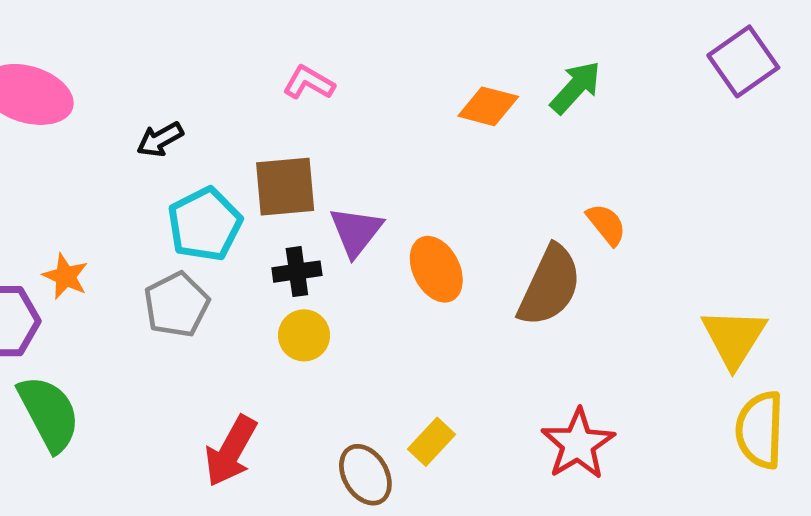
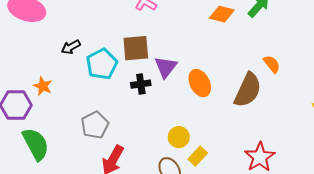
black arrow: (160, 139) -> (71, 47), moved
gray pentagon: (176, 305) -> (95, 125), moved
yellow circle: (304, 335) -> (179, 137), moved

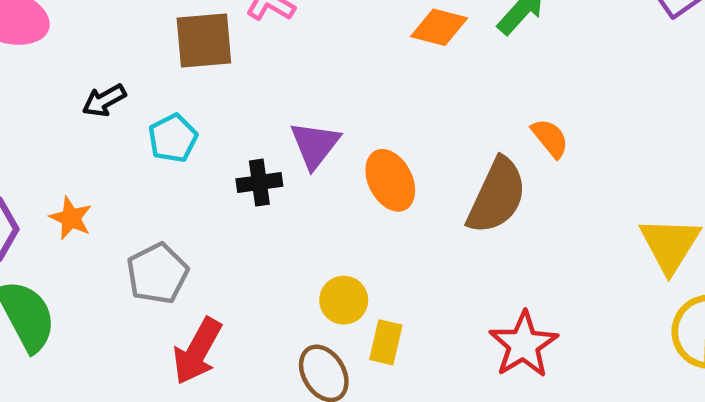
brown square: (136, 48) -> (204, 41), moved
cyan pentagon: (102, 64) -> (173, 138), size x0.7
orange star: (43, 86) -> (71, 218), moved
yellow rectangle: (198, 156) -> (386, 342), turned -30

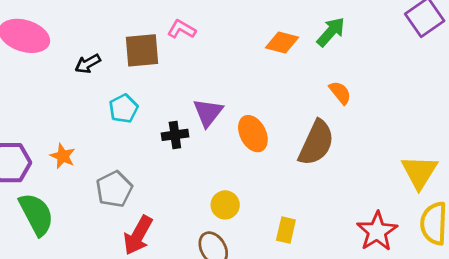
black arrow: (104, 100) -> (88, 64), moved
orange semicircle: (550, 138) -> (340, 93), moved
yellow rectangle: (386, 342) -> (286, 230), moved
red star: (523, 344) -> (377, 231), moved

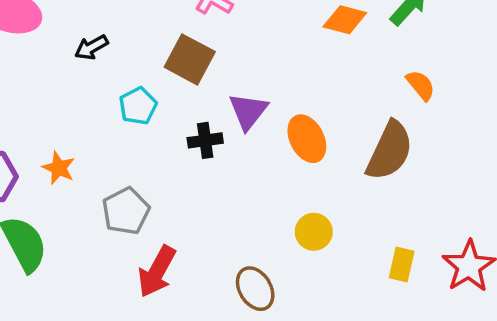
brown square: (142, 50) -> (190, 59), moved, turned 33
yellow circle: (225, 205) -> (314, 232), moved
yellow rectangle: (286, 230) -> (402, 264), moved

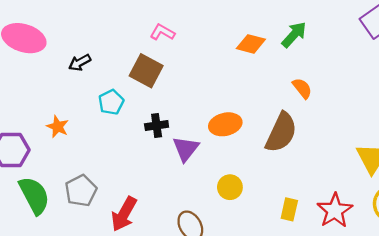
purple triangle: (248, 111) -> (186, 149), moved
orange ellipse: (307, 139) -> (225, 124), turned -76
orange star: (59, 168) -> (58, 127), moved
gray pentagon: (126, 211) -> (81, 191), moved

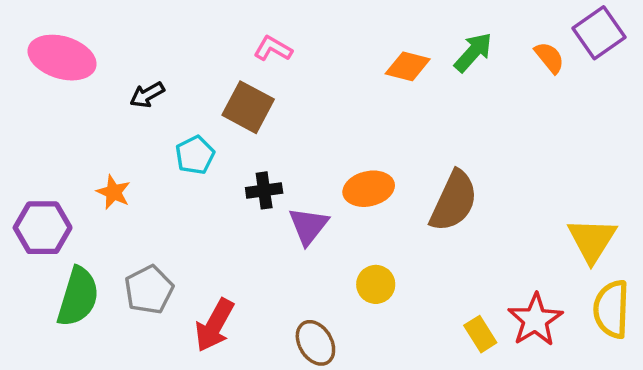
orange semicircle: (302, 88) -> (549, 58), moved
green semicircle: (34, 195) -> (78, 297), turned 45
yellow rectangle: (289, 209) -> (480, 334), moved, turned -45

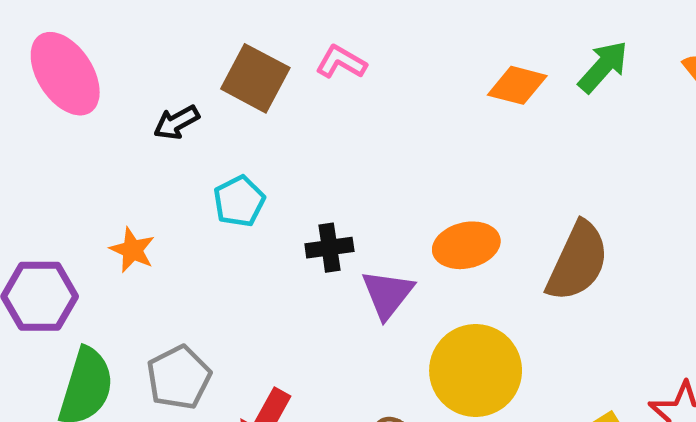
pink ellipse: (62, 58) -> (65, 74), turned 40
brown square: (248, 107) -> (255, 78), moved
yellow circle: (376, 284) -> (476, 371), size x1.8

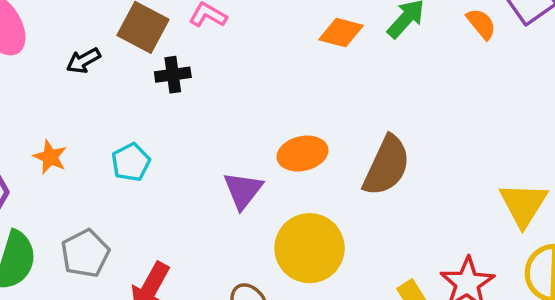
cyan pentagon: (239, 201) -> (131, 162), moved
black cross: (329, 248) -> (173, 75), moved

